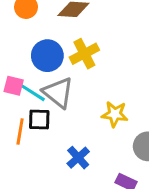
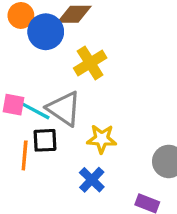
blue circle: (47, 56) -> (46, 32), moved
yellow star: (115, 114) -> (102, 139), moved

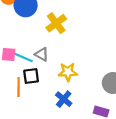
gray triangle: (64, 109) -> (42, 54), size x0.6

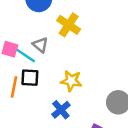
yellow cross: (56, 23) -> (69, 25), turned -30
gray triangle: (42, 54) -> (40, 45), moved

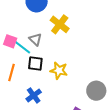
black square: (30, 78) -> (35, 63), moved
blue cross: (61, 110) -> (34, 95), moved

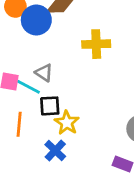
yellow cross: (60, 24) -> (96, 44), moved, turned -30
yellow star: (59, 70) -> (67, 123), moved, turned 30

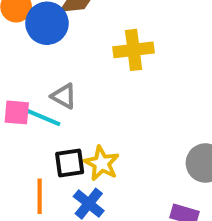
black square: (50, 106) -> (70, 163), moved
orange line: (19, 124) -> (40, 196), moved

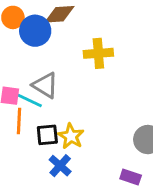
gray triangle: (64, 96) -> (45, 85), size x1.4
orange line: (40, 196) -> (19, 121), moved

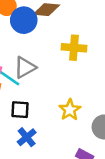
gray triangle: (45, 85) -> (25, 67), turned 50
yellow star: (71, 136) -> (70, 110), moved

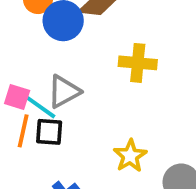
black square: (20, 110) -> (49, 132), moved

